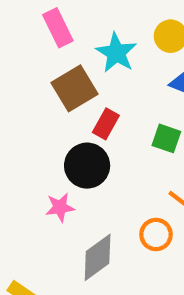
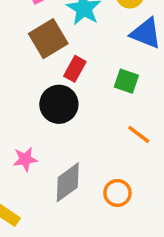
pink star: (60, 207) -> (25, 159), moved
orange circle: (156, 234) -> (117, 193), moved

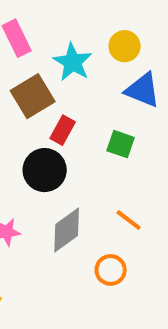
orange line: (139, 134) -> (129, 220), moved
gray diamond: (68, 182) -> (67, 230), moved

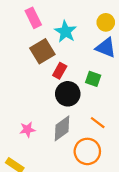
yellow circle: (125, 46) -> (106, 22), moved
black circle: (45, 170) -> (68, 94), moved
orange circle: (111, 270) -> (87, 151), size x1.5

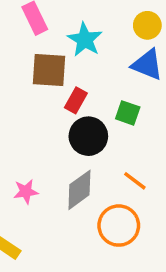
brown square: (42, 51) -> (49, 70), turned 35

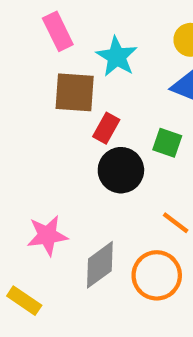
gray diamond: (79, 190) -> (100, 265), moved
pink star: (26, 192) -> (47, 235), size x1.4

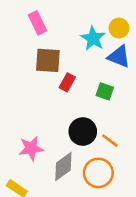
cyan star: (117, 57) -> (93, 38), moved
black circle: (121, 170) -> (83, 132), moved

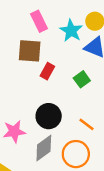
pink rectangle: (38, 23) -> (39, 21), moved
green square: (105, 91) -> (82, 79), turned 35
black circle: (83, 132) -> (49, 116), moved

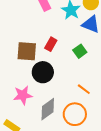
brown square: (30, 51) -> (27, 51), moved
black circle: (49, 116) -> (43, 72), moved

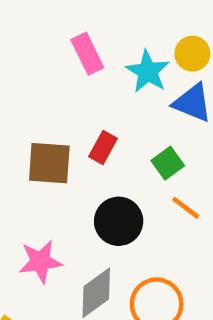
black circle: (43, 72) -> (119, 221), moved
orange line: (84, 89) -> (186, 208), moved

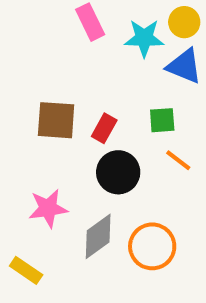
cyan star: (148, 72) -> (144, 38), turned -30
red rectangle: (103, 148) -> (104, 128), moved
green square: (168, 163) -> (162, 120), turned 32

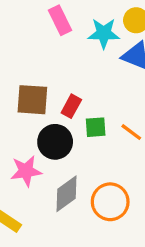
green square: (162, 120) -> (96, 127), moved
black circle: (118, 172) -> (55, 142), moved

